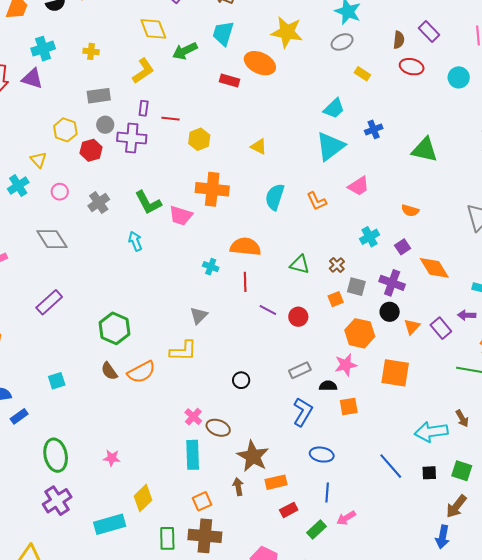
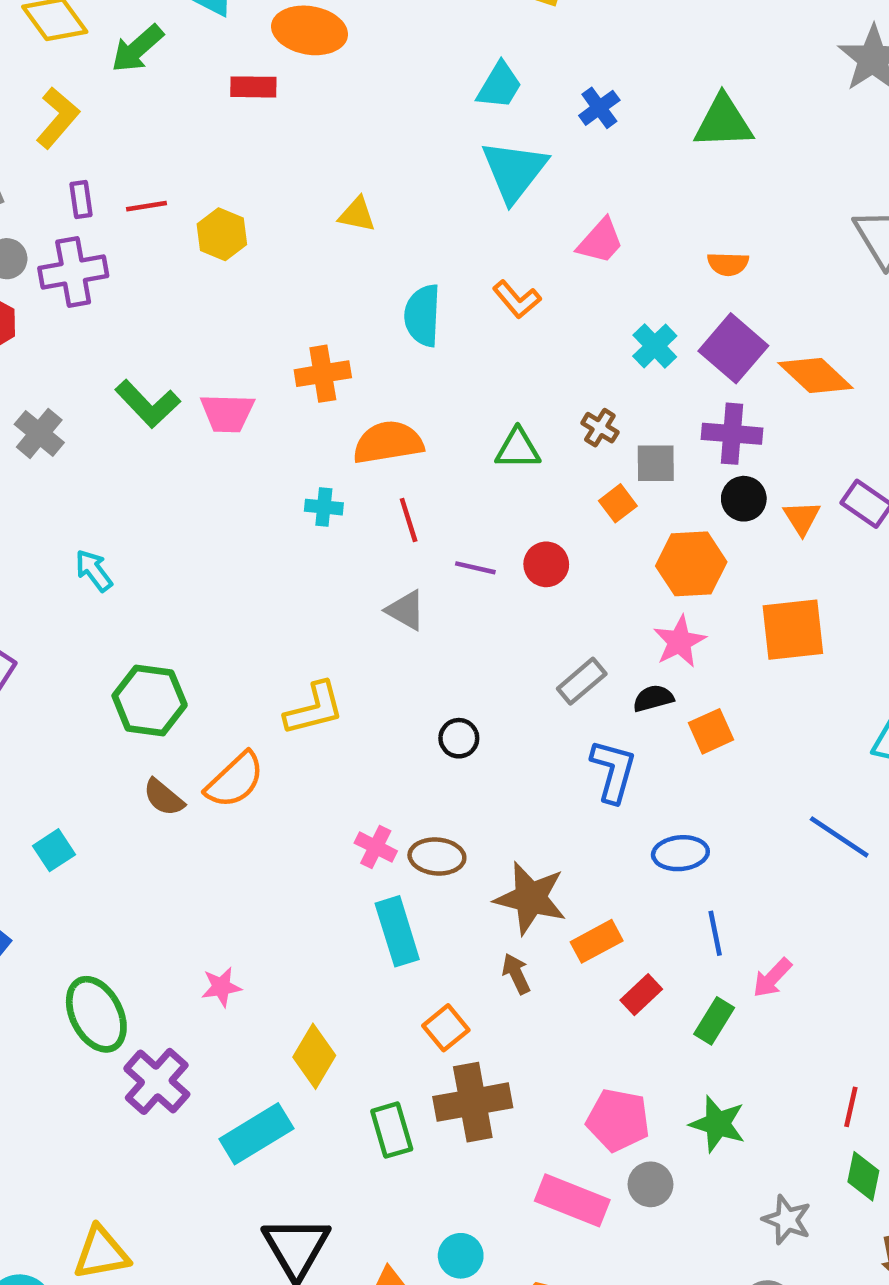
orange cross: (212, 189) -> (323, 374), moved, size x0.7
cyan arrow: (135, 241) -> (94, 571), moved
purple square: (403, 247) -> (733, 348), size x1.8
gray triangle: (199, 316) -> (406, 610), moved, turned -30
purple cross: (57, 501) -> (157, 1081), moved

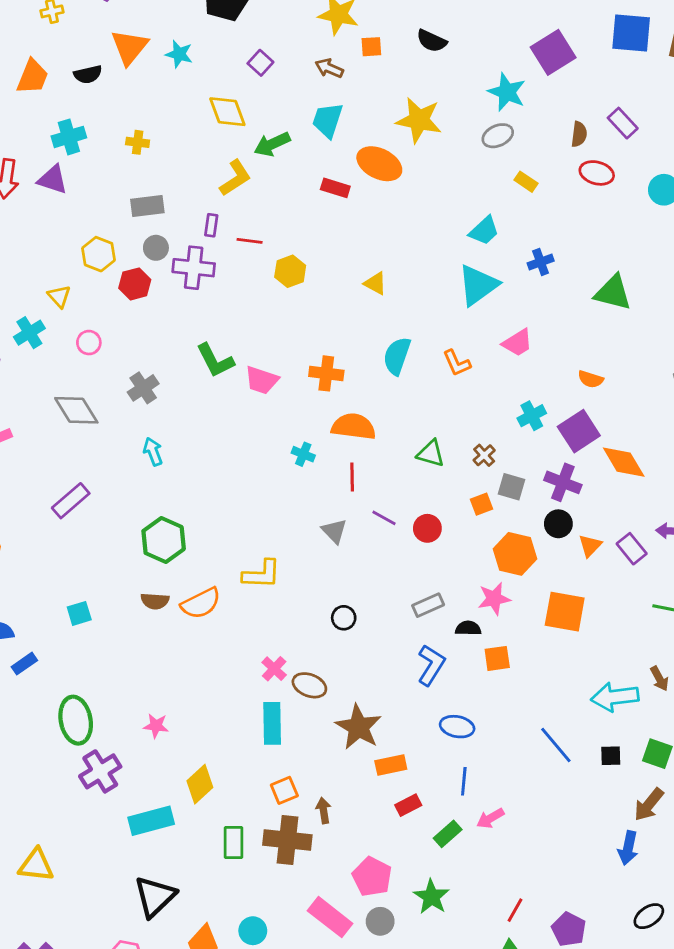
yellow L-shape: (58, 118) -> (235, 178), moved
gray cross: (39, 433) -> (143, 388), moved
brown semicircle: (164, 797) -> (155, 601), turned -52
brown arrow: (516, 974) -> (324, 810), moved

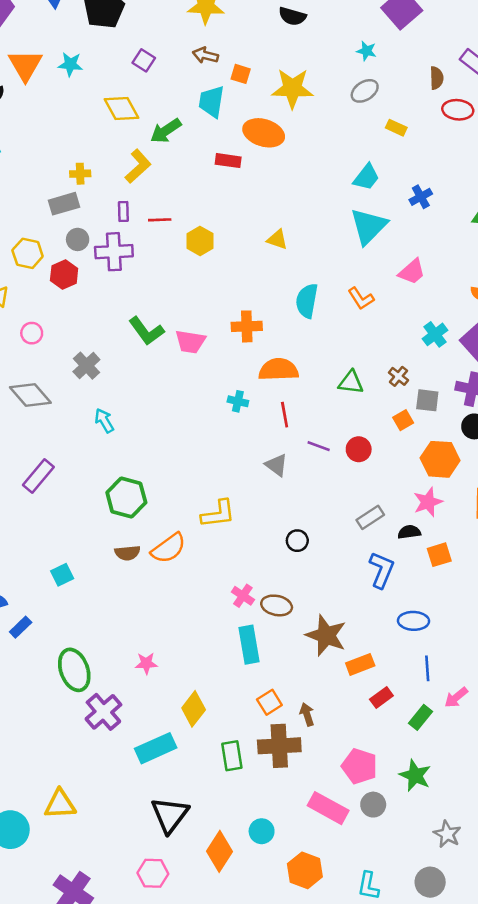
orange square: (371, 47) -> (241, 74), moved, turned 30
cyan star: (507, 92) -> (366, 51), size x0.6
yellow cross: (138, 142) -> (80, 174), moved

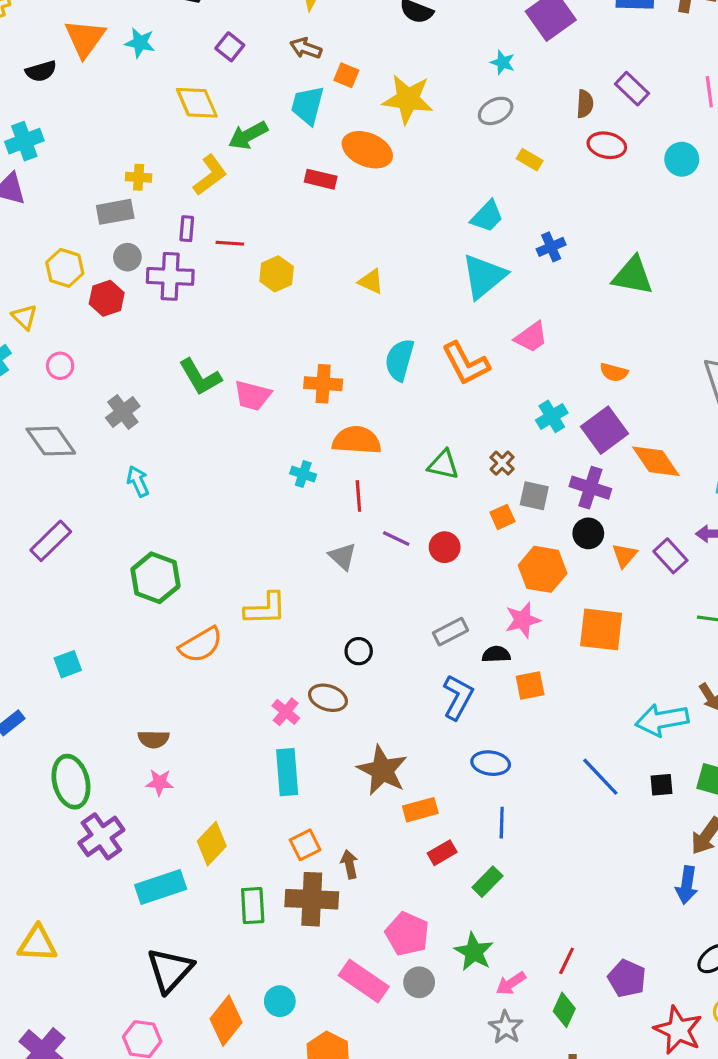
orange L-shape: (361, 298) -> (466, 364), size x1.5
brown semicircle: (127, 553) -> (154, 739), moved
brown ellipse: (277, 605) -> (328, 698), moved
pink arrow: (456, 697) -> (511, 983), moved

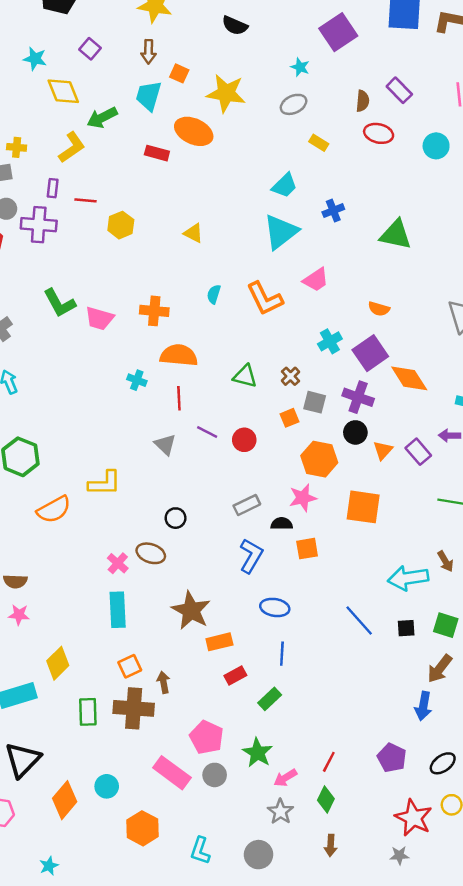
cyan star: (140, 43) -> (35, 59), moved
brown arrow: (306, 48) -> (149, 52), turned -110
cyan semicircle: (399, 360) -> (214, 294), size x0.6
purple pentagon: (627, 978) -> (392, 758), moved

